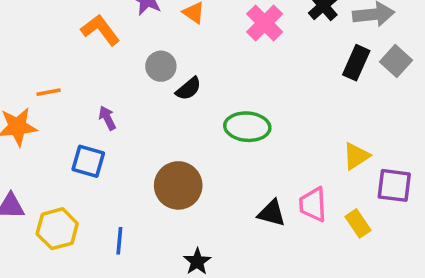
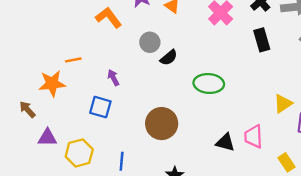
black rectangle: (356, 63) -> (262, 40), moved, turned -40
yellow rectangle: (358, 223) -> (286, 162), moved

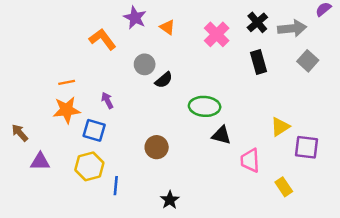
orange star: (52, 83) -> (67, 110), moved
brown circle: (162, 124) -> (157, 147), size x0.7
black triangle: (225, 142) -> (221, 135), moved
yellow hexagon: (79, 153) -> (89, 166), moved

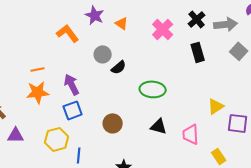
purple arrow: (107, 100) -> (72, 84), size x1.5
blue square: (94, 130) -> (73, 110), moved, turned -36
black triangle: (221, 135) -> (159, 126), moved

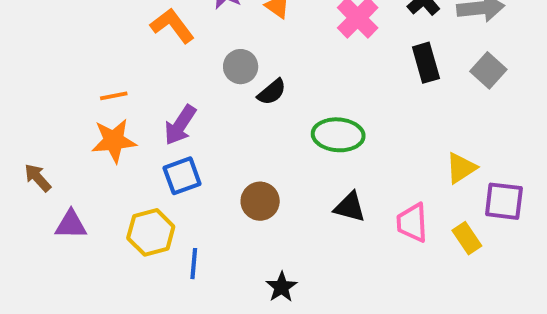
gray square: (239, 51) -> (488, 70), moved
purple arrow: (72, 84) -> (180, 125), turned -120
yellow rectangle: (219, 156) -> (467, 238), moved

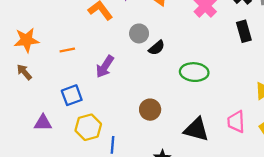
orange star: (114, 141) -> (26, 40), moved
blue square: (182, 176) -> (72, 95), moved
brown arrow: (38, 178) -> (24, 72), moved
black triangle: (350, 207) -> (196, 129), moved, size x1.4

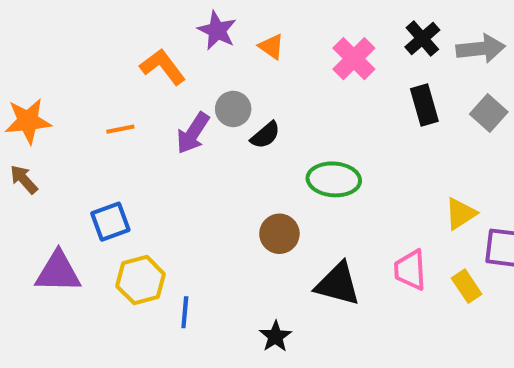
orange line: (67, 50) -> (120, 129), moved
purple arrow: (105, 67) -> (193, 133), moved
brown circle: (150, 110) -> (279, 234), moved
purple triangle: (43, 123) -> (58, 272), size x1.4

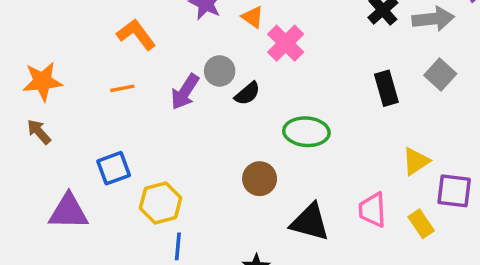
pink cross: (354, 59) -> (286, 43), moved
orange L-shape: (163, 67) -> (136, 34), moved
black rectangle: (424, 105) -> (386, 88), moved
yellow hexagon: (141, 280) -> (161, 203), moved

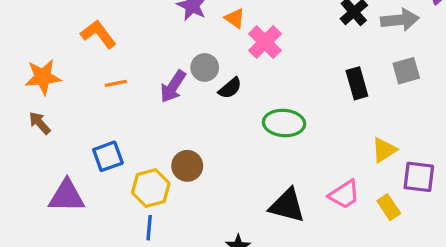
orange L-shape: (136, 34) -> (98, 34), moved
gray square: (440, 74) -> (406, 71), turned 32
brown circle: (260, 179) -> (187, 166), moved
pink trapezoid: (372, 210) -> (344, 194), turned -120
blue line: (178, 246) -> (149, 228), moved

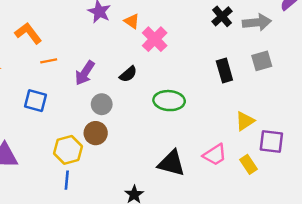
gray circle: (205, 67) -> (102, 104), moved
orange line: (116, 83) -> (49, 61), moved
blue square: (108, 156) -> (35, 101), moved, turned 35

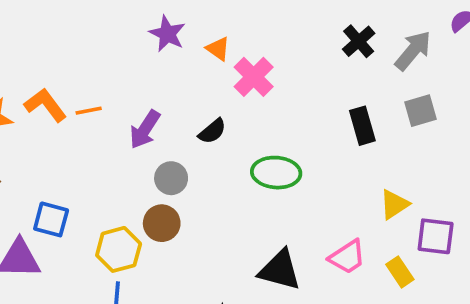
gray arrow: (257, 22) -> (413, 51), turned -44
orange L-shape: (28, 33) -> (45, 105), moved
blue square: (35, 101) -> (51, 219), moved

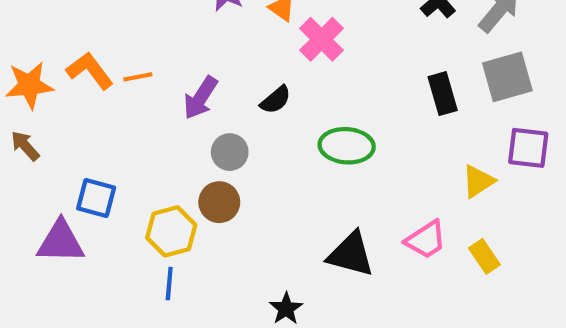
gray square: (421, 111) -> (507, 77), size x1.4
purple square: (436, 236) -> (528, 148), moved

